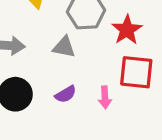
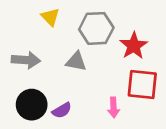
purple semicircle: (66, 94) -> (62, 110), moved

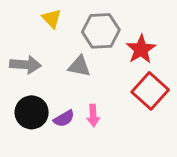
red square: (142, 84) -> (150, 91), turned 36
pink arrow: (114, 107) -> (93, 115), moved

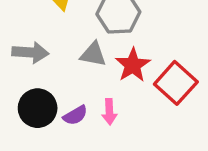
red star: (141, 49) -> (133, 65), moved

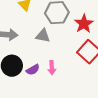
red star: (133, 65) -> (84, 24), moved

